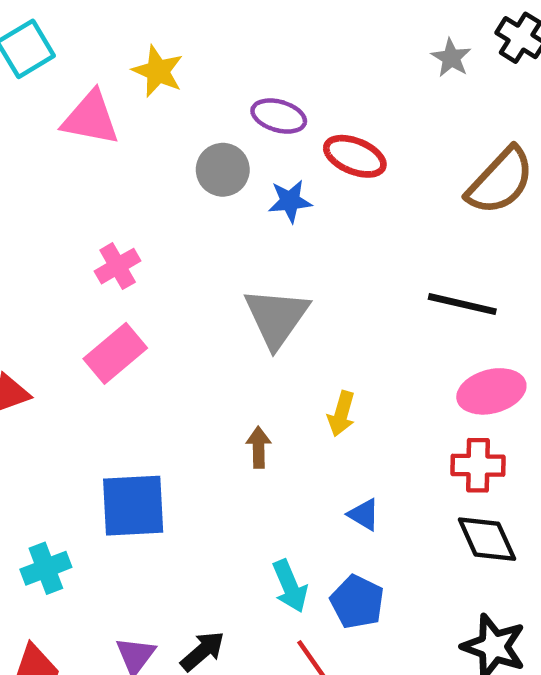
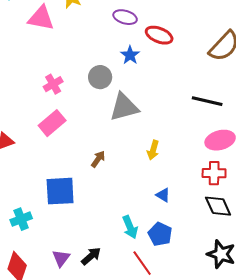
gray circle: (223, 170) -> (100, 77), moved
blue star: (290, 201) -> (130, 55), turned -30
gray triangle: (276, 318) -> (124, 107), turned 40
brown arrow: (259, 447) -> (98, 159), moved, turned 36

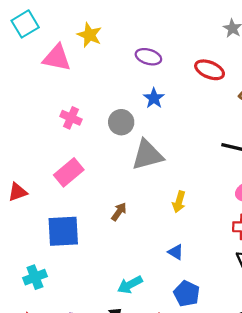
red ellipse: (159, 35) -> (210, 70), moved
pink cross: (53, 84) -> (71, 118), moved, turned -36
blue square: (60, 191) -> (63, 231), moved
blue triangle: (163, 195) -> (176, 252), moved
cyan arrow: (130, 227) -> (130, 285), moved, turned 85

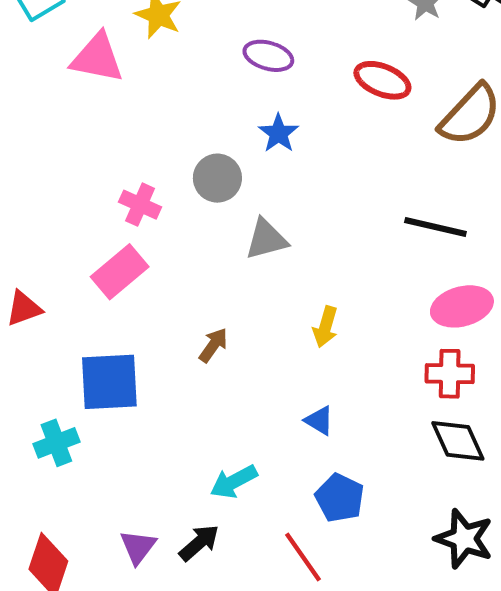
pink cross: (71, 118) -> (140, 205), moved
gray triangle: (147, 155) -> (266, 239), size x0.7
cyan cross: (35, 277) -> (56, 443), moved

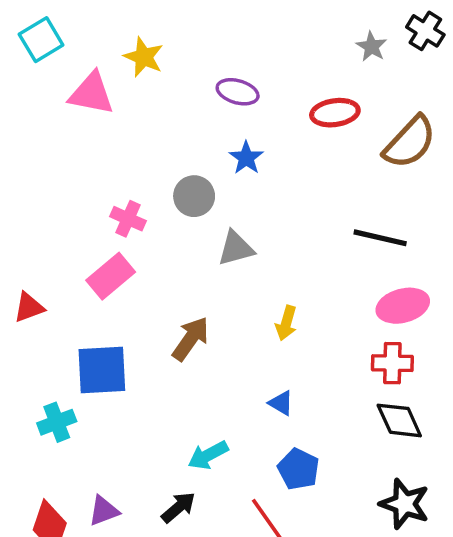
red ellipse: (382, 80) -> (335, 113), turned -30
brown arrow: (213, 345) -> (191, 339), size x1.5
purple triangle: (138, 547) -> (104, 511), moved, turned 32

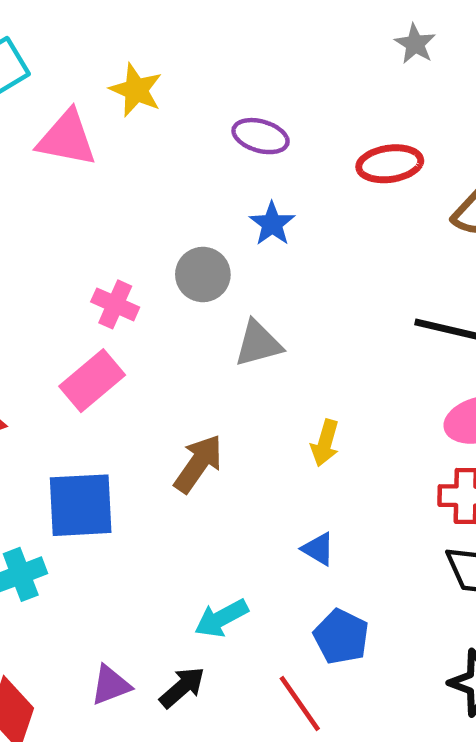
gray star: (371, 47) -> (415, 44), moved
purple triangle: (104, 511) -> (111, 685), moved

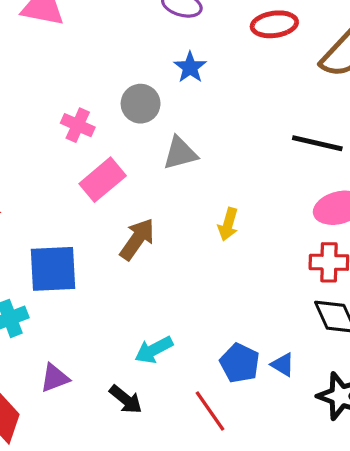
pink rectangle: (92, 381) -> (103, 180), moved
blue triangle: (318, 549) -> (283, 365), moved
purple triangle: (111, 685) -> (55, 378), moved
black arrow: (182, 687) -> (126, 399), turned 80

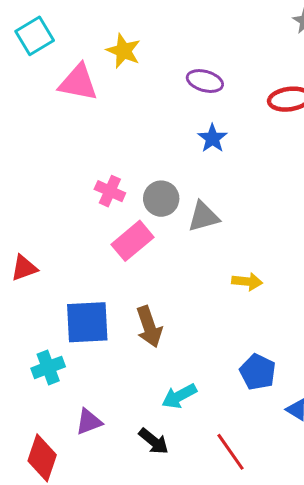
gray circle: (141, 104) -> (161, 199), moved
yellow arrow: (228, 224) -> (247, 281), turned -100
brown arrow: (137, 239) -> (149, 327), moved, turned 126
blue pentagon: (240, 363) -> (258, 372), moved

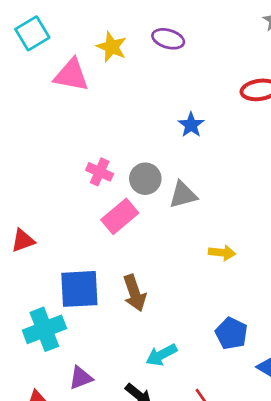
purple ellipse: (205, 81) -> (168, 39), moved
cyan cross: (48, 367) -> (44, 329), size x1.4

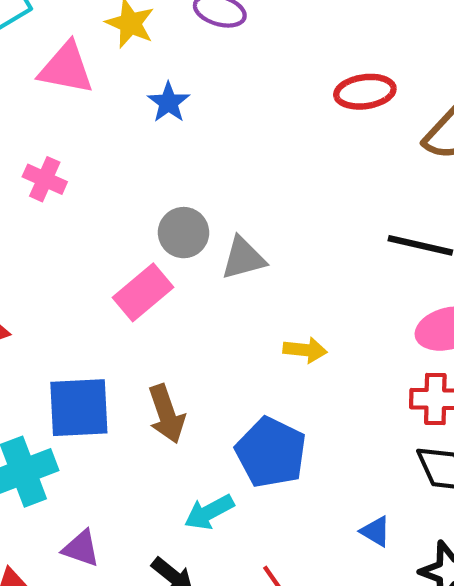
blue star: (191, 125) -> (169, 102), moved
pink cross: (100, 172) -> (45, 179), moved
blue pentagon: (231, 333) -> (271, 452), moved, size x1.4
purple triangle: (81, 378) -> (81, 548), turned 40

